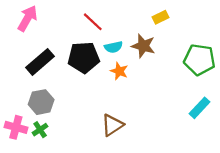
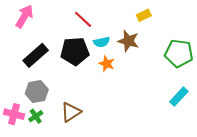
brown triangle: (112, 125) -> (71, 112), moved

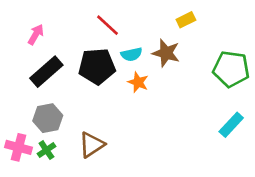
pink arrow: (24, 16) -> (36, 34), moved, size x0.7

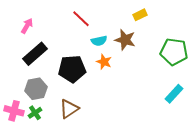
black pentagon: (97, 66) -> (72, 69), moved

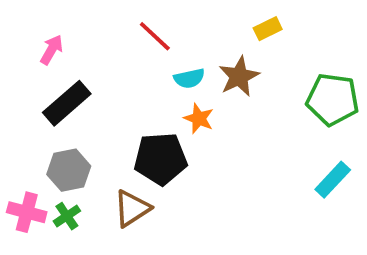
brown star: (125, 40) -> (239, 76), turned 30
black pentagon: (72, 69) -> (161, 159), moved

